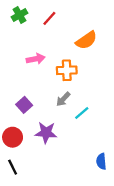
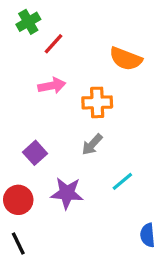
red line: (49, 18) -> (53, 44), moved
orange semicircle: (86, 40) -> (126, 59), turned 55
cyan line: (82, 113) -> (122, 181), moved

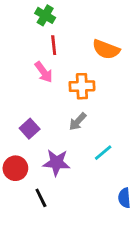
green cross: (28, 22) -> (45, 15), moved, turned -30
red line: (53, 44) -> (54, 45), moved, turned -48
pink arrow: (52, 86) -> (44, 72), turned 65
black line: (18, 244) -> (41, 198), moved

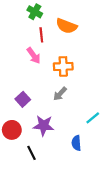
orange semicircle: (106, 49) -> (67, 26), moved
cyan line: (103, 153) -> (93, 118), moved
blue semicircle: (124, 198) -> (76, 143), moved

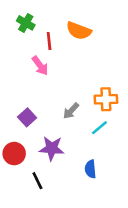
green cross: (35, 12) -> (26, 23), moved
orange cross: (63, 66) -> (106, 99), moved
cyan line: (93, 118) -> (99, 128), moved

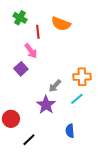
purple square: (27, 117) -> (21, 69), moved
purple star: (52, 148) -> (46, 105), moved, turned 30
black line: (37, 181) -> (29, 140), turned 72

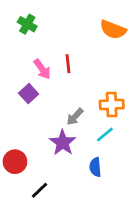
orange semicircle: (61, 24) -> (113, 30), moved
red line: (38, 32) -> (68, 64), moved
blue semicircle: (70, 131) -> (95, 167), moved

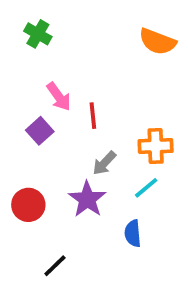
red line: (68, 64) -> (93, 116), moved
red circle: (15, 162) -> (28, 205), moved

